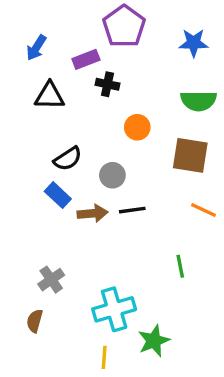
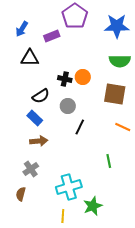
blue star: (194, 43) -> (117, 26), size x1.4
black cross: (107, 84) -> (65, 79), moved
black line: (132, 210) -> (80, 127), turned -56
brown arrow: (93, 213) -> (39, 141), moved

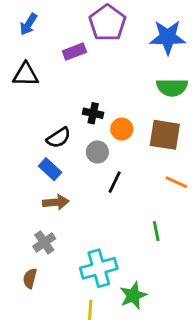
blue arrow: (22, 29) -> (28, 24), moved
black triangle: (30, 58) -> (26, 75), moved
orange circle: (83, 77) -> (122, 129), moved

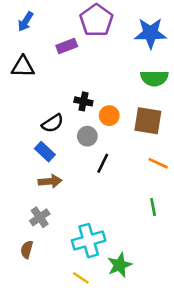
green line: (156, 231) -> (153, 207), moved
yellow line: (90, 310) -> (81, 278), turned -60

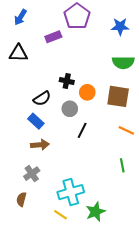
blue star: (150, 33) -> (120, 26), size x0.7
yellow line: (81, 278) -> (61, 215), moved

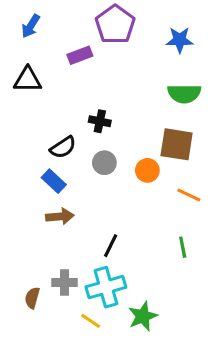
orange circle: (87, 92) -> (147, 170), moved
black line: (82, 130) -> (111, 246), moved
gray cross: (32, 174) -> (64, 282), moved, turned 35

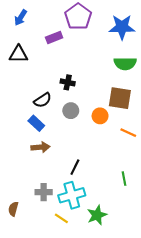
blue star: (180, 40) -> (122, 27), size x1.4
green line: (183, 247) -> (124, 179), moved
brown semicircle: (32, 298) -> (13, 209), moved

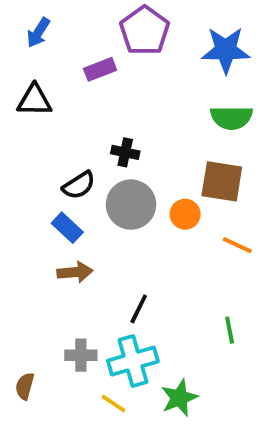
gray circle: (71, 111) -> (131, 205), size x1.6

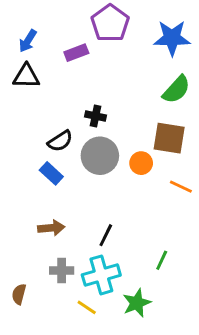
blue arrow: (38, 33) -> (28, 41), moved
green semicircle: (231, 118) -> (176, 89), turned -48
brown arrow: (75, 272) -> (51, 228), moved
green line: (230, 330) -> (162, 260), moved, turned 36

